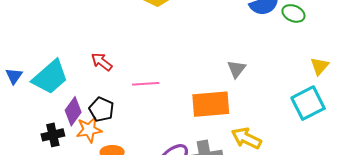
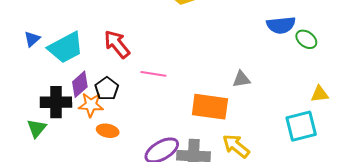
red arrow: (102, 62) -> (117, 44), size x1.4
yellow triangle: (320, 66) -> (320, 94), turned 30
gray triangle: (236, 69) -> (241, 79), turned 30
black cross: (53, 135) -> (56, 102), size x1.4

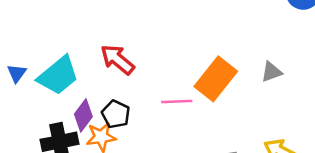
pink line: (153, 74) -> (177, 102), moved
orange rectangle: (210, 107) -> (216, 79), moved, turned -48

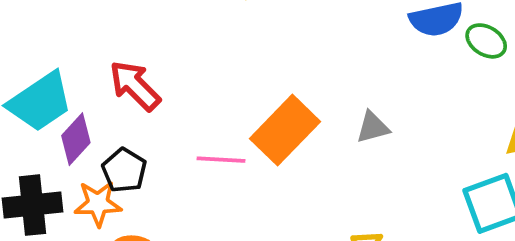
purple diamond: (83, 115) -> (76, 139), moved

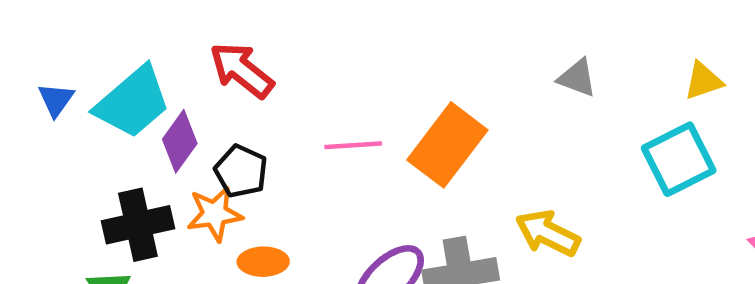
gray triangle: (373, 127) -> (577, 78), moved, turned 42
orange rectangle: (285, 130) -> (447, 145), moved

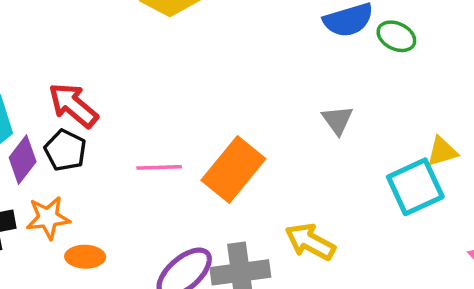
gray triangle: (577, 78) -> (337, 120), turned 32
yellow triangle: (703, 81) -> (442, 151), moved
black pentagon: (241, 171) -> (65, 150), moved

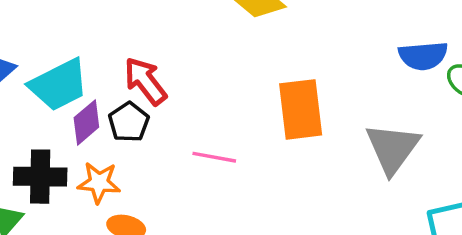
gray triangle: (337, 120) -> (393, 148), size x1.8
orange rectangle: (233, 170) -> (301, 109), moved, turned -58

